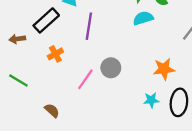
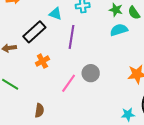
cyan star: (151, 100) -> (128, 114), moved
brown semicircle: (52, 110) -> (39, 110), turned 56

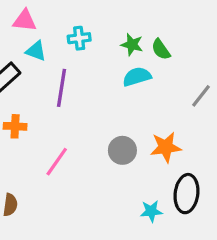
orange cross: (42, 61) -> (15, 126), turned 32
gray circle: (91, 73) -> (122, 150), moved

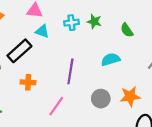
green star: (132, 45) -> (94, 22), moved
cyan semicircle: (137, 77) -> (111, 59), moved
purple line: (62, 88) -> (70, 71), moved

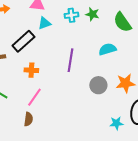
green semicircle: (127, 30) -> (122, 22), size x1.5
cyan triangle: (42, 31) -> (44, 23), turned -40
pink line: (56, 106) -> (34, 97), moved

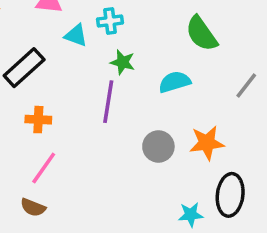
green star: (92, 14) -> (123, 62), moved
cyan triangle: (44, 23) -> (76, 35), moved, turned 40
brown semicircle: (28, 119) -> (33, 207), turned 104

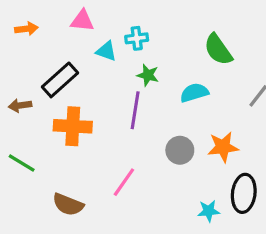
orange cross: (38, 120) -> (73, 126), size x1.6
pink line: (44, 168) -> (124, 182), moved
brown semicircle: (33, 207) -> (68, 205), size x1.4

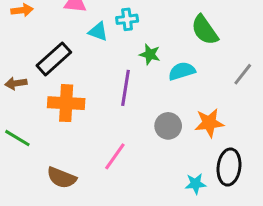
green star: (148, 75) -> (150, 54), moved

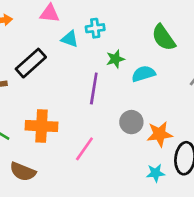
green star: (150, 54) -> (115, 59), turned -30
orange cross: (66, 103) -> (42, 126), moved
orange star: (209, 123) -> (160, 134), moved
brown semicircle: (62, 178) -> (23, 172), moved

